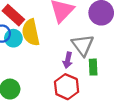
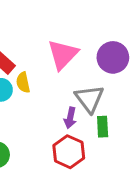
yellow semicircle: (31, 32) -> (23, 82), size x0.6

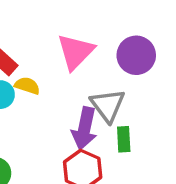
yellow semicircle: (23, 82) -> (27, 86), turned 120
purple arrow: (70, 118) -> (84, 129), size x1.6

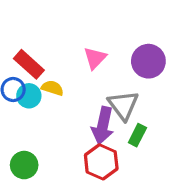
pink triangle: (75, 52) -> (95, 58), size x0.7
green rectangle: (124, 139) -> (137, 135), turned 30

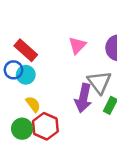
yellow semicircle: (52, 88) -> (33, 104), moved, turned 35
red hexagon: (101, 162) -> (45, 126), moved

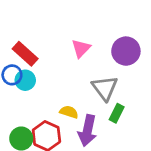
purple arrow: (83, 98) -> (88, 131), moved
yellow semicircle: (33, 104) -> (69, 112), moved, turned -35

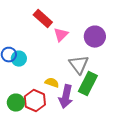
red rectangle: (25, 54) -> (43, 19), moved
green rectangle: (117, 113) -> (88, 84), size x1.6

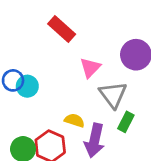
pink triangle: (61, 35) -> (90, 68), moved
green rectangle: (88, 84) -> (126, 122), size x0.6

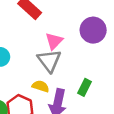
gray triangle: (113, 95) -> (49, 61), moved

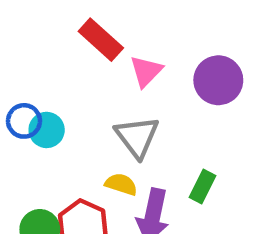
pink triangle: (54, 41) -> (146, 71), moved

